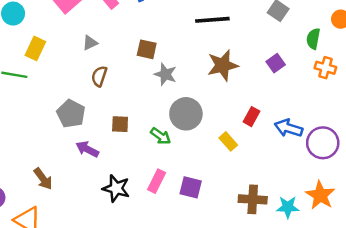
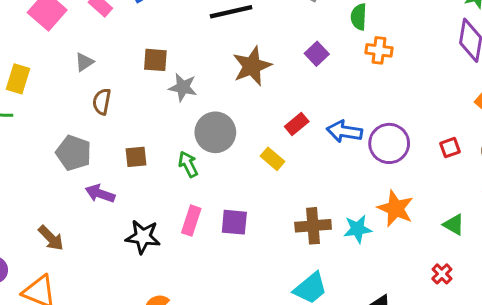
red rectangle: (251, 117) -> (297, 124), turned 30
green arrow: (161, 136) -> (188, 164), turned -144

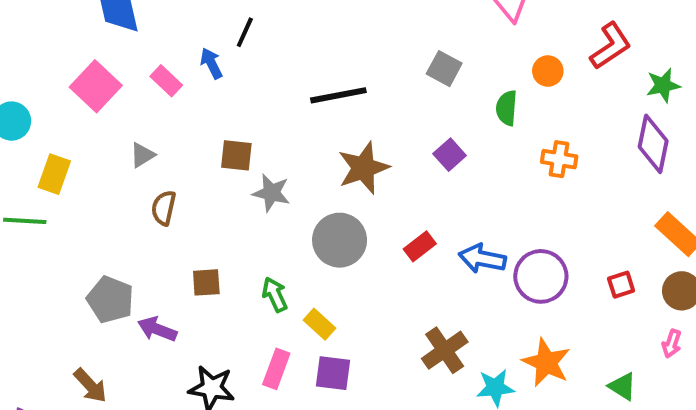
orange cross: (379, 50) -> (559, 159), moved
gray circle: (215, 132) -> (340, 240), moved
gray pentagon: (74, 153) -> (110, 300), moved
yellow rectangle: (272, 159) -> (320, 324), moved
brown cross: (313, 226) -> (445, 350), moved, turned -32

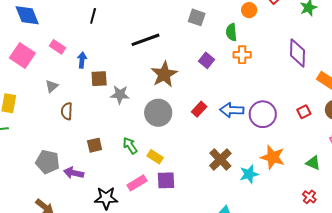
blue arrow: (211, 63) -> (82, 60), moved, turned 42
purple diamond: (653, 144) -> (297, 53), moved
orange cross: (559, 159) -> (242, 55), moved
pink rectangle: (276, 369) -> (137, 183), turned 48

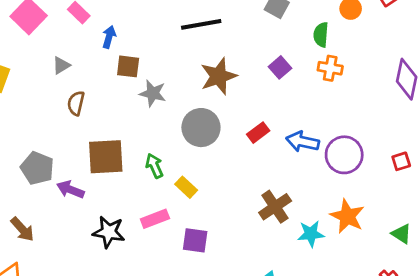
brown square: (95, 145) -> (106, 157), size x1.8
purple square: (166, 180) -> (195, 240), moved

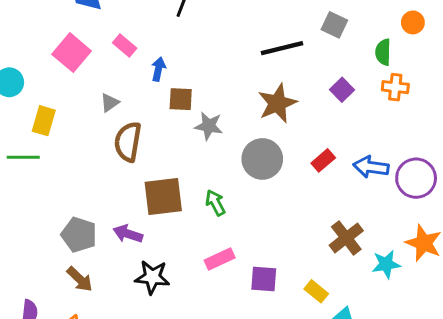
black line: (201, 24) -> (282, 48), moved
brown semicircle: (76, 103) -> (128, 142), size x1.5
gray pentagon: (37, 168) -> (79, 235), moved
yellow rectangle: (186, 187) -> (316, 291), moved
black star: (109, 232) -> (152, 277), moved

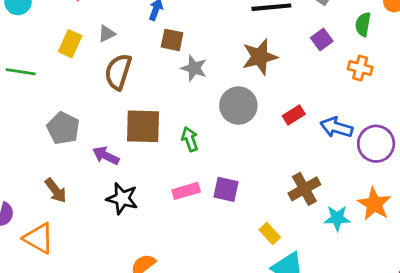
orange cross: (395, 87) -> (360, 68), moved
purple square: (342, 90) -> (322, 40), moved
yellow rectangle: (44, 121) -> (70, 44), moved
gray pentagon: (79, 235) -> (63, 128), moved
purple square: (264, 279) -> (226, 189), moved

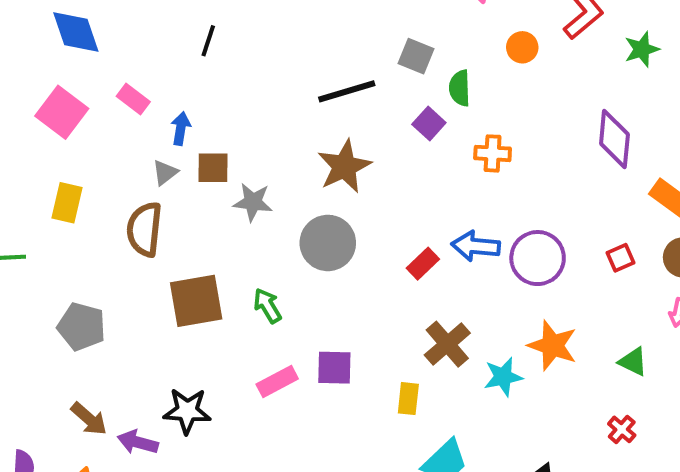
green semicircle: (363, 24) -> (460, 88), moved
gray triangle: (107, 34) -> (165, 173), moved
red rectangle: (294, 115) -> (423, 264), moved
purple arrow: (106, 156) -> (138, 442), moved
yellow rectangle: (270, 234) -> (408, 399), moved, turned 60

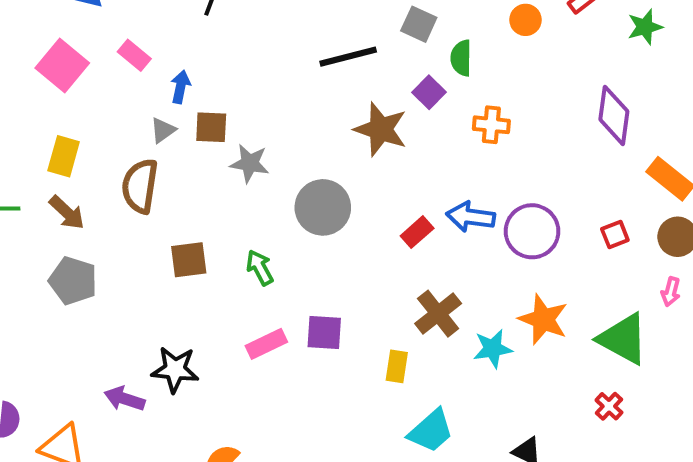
brown star: (344, 166) -> (381, 129), moved, turned -30
brown square: (196, 301) -> (189, 260), size x0.7
green triangle: (633, 362) -> (623, 339), size x1.8
brown arrow: (89, 419) -> (67, 213), moved

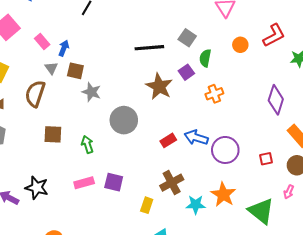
pink rectangle: (134, 55) -> (42, 42), moved
orange cross: (491, 125) -> (214, 94), turned -36
gray triangle: (163, 130) -> (51, 68), turned -40

